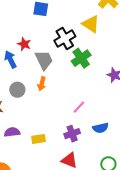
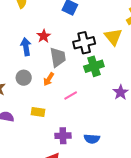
pink line: (79, 107) -> (71, 95), moved
yellow rectangle: (39, 139) -> (38, 112), moved

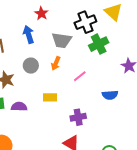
red star: (44, 36) -> (41, 13), moved
gray trapezoid: (58, 57) -> (62, 40), turned 115
blue semicircle: (92, 139) -> (110, 95), moved

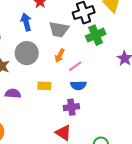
orange arrow: (56, 63) -> (60, 56), moved
gray circle: (31, 66) -> (27, 53), size x1.5
blue semicircle: (110, 95) -> (78, 85), moved

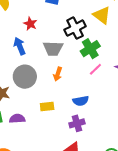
pink line: (75, 66) -> (95, 69), moved

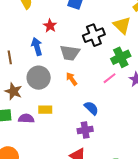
green cross: (90, 49) -> (121, 57), moved
orange arrow: (58, 74) -> (72, 79), turned 120
blue semicircle: (81, 101) -> (91, 108), turned -133
yellow rectangle: (47, 106) -> (45, 110), moved

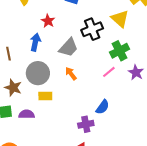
blue arrow: (37, 47) -> (35, 42), turned 30
gray trapezoid: (70, 53) -> (68, 48), turned -55
blue semicircle: (91, 108) -> (103, 107), moved, turned 84
yellow rectangle: (45, 110) -> (45, 96), moved

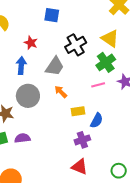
yellow triangle: (120, 19) -> (110, 38), moved
pink line: (109, 72) -> (98, 85), turned 32
yellow rectangle: (45, 96) -> (78, 111), moved

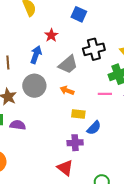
orange arrow: (61, 92) -> (67, 90), turned -40

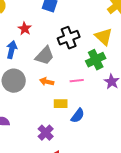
pink line: (105, 94) -> (77, 81), moved
purple cross: (75, 143) -> (46, 133), moved, turned -35

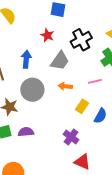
red star: (25, 29) -> (47, 35), moved
yellow rectangle: (61, 104) -> (82, 106), turned -48

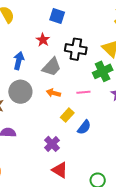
black cross: (81, 40) -> (76, 49), turned 30

